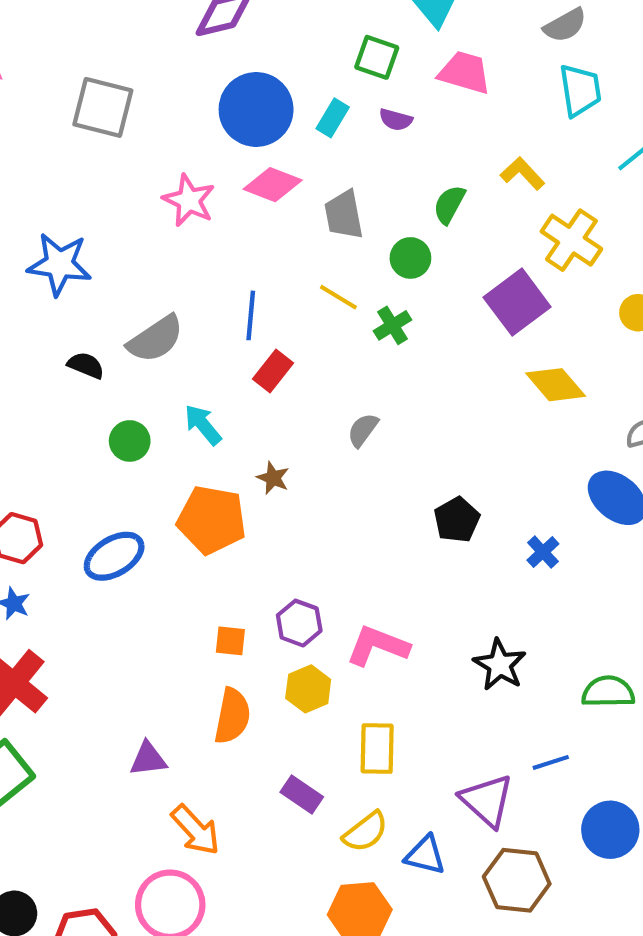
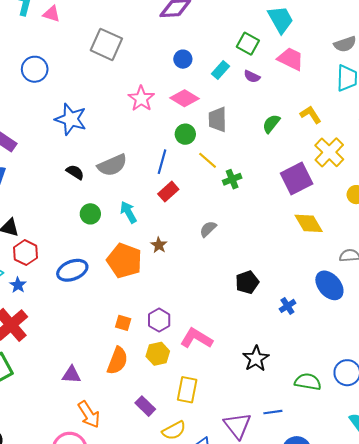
blue circle: (256, 109) -> (183, 59), size x0.5
green circle: (410, 258) -> (185, 134), moved

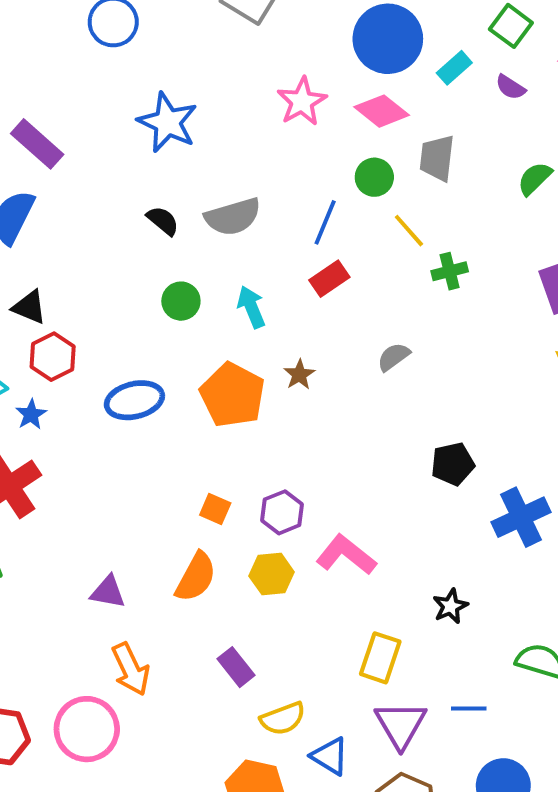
blue circle: (183, 59) -> (388, 39), size x2.0
blue cross: (287, 306) -> (521, 517), size x1.8
black star: (256, 359) -> (450, 606), size x0.7
yellow rectangle: (187, 390) -> (380, 658), moved

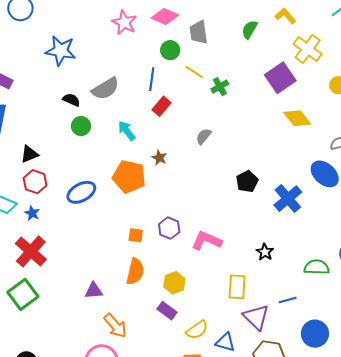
green circle: (181, 301) -> (81, 126), moved
black triangle: (29, 307) -> (29, 154), moved, turned -30
yellow hexagon: (272, 574) -> (174, 283), moved

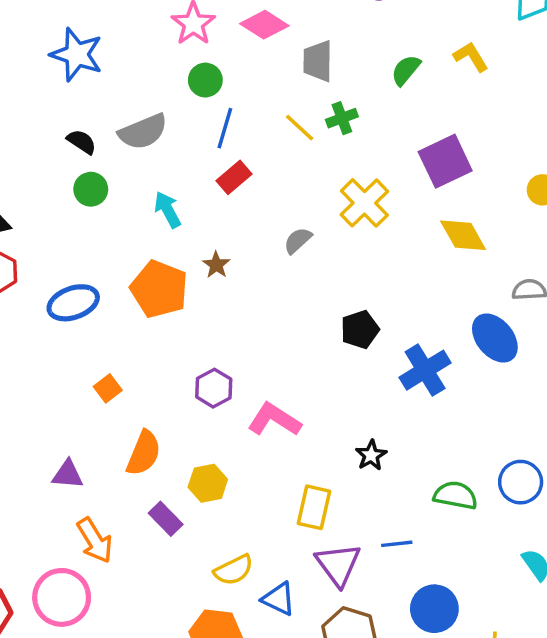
yellow cross: (308, 49) -> (364, 203), moved
green circle: (170, 50) -> (205, 80), moved
green cross: (220, 87) -> (342, 118), moved
orange square: (136, 235) -> (108, 388), moved, turned 35
purple rectangle: (167, 311) -> (166, 519), moved

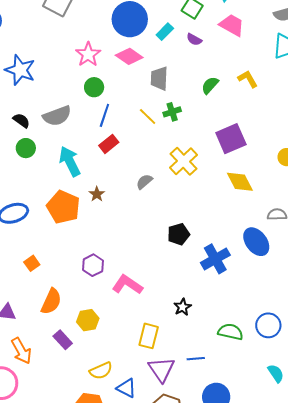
cyan arrow: (168, 210) -> (70, 161), size x1.4

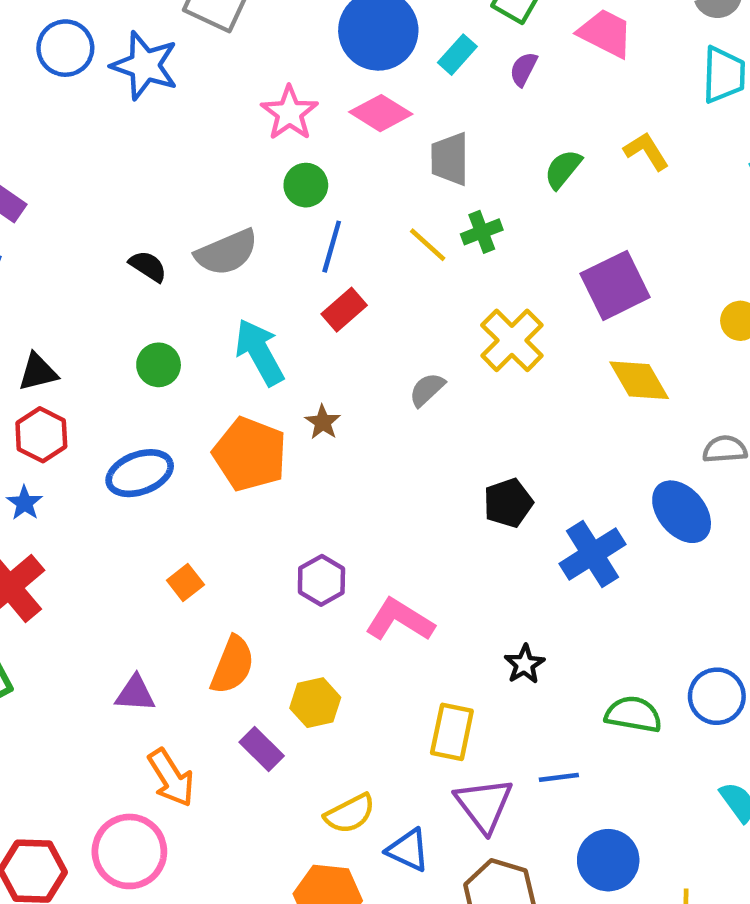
purple semicircle: (194, 40) -> (523, 69), turned 91
blue star: (20, 70) -> (145, 65), moved
green circle: (26, 148) -> (159, 365), moved

